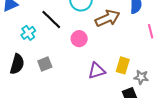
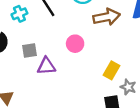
pink circle: (79, 39) -> (75, 44), moved
purple triangle: (97, 71) -> (46, 66), moved

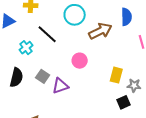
gray square: (30, 51) -> (43, 76), turned -32

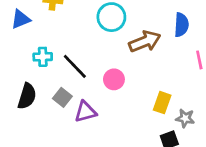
black line: (47, 34) -> (75, 66), moved
cyan cross: (26, 48) -> (43, 57), turned 32

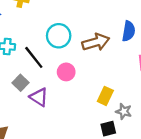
cyan circle: (111, 17) -> (59, 36), moved
purple triangle: (85, 112) -> (39, 97), turned 42

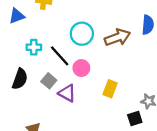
pink circle: (66, 72) -> (81, 68), moved
yellow rectangle: (105, 96) -> (110, 89), moved

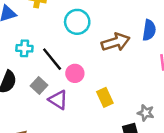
cyan circle: (82, 34) -> (77, 22), moved
yellow rectangle: (110, 89) -> (105, 97), turned -49

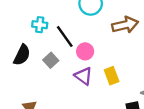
purple triangle: (58, 100) -> (83, 76), moved

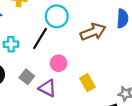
black line: (65, 37) -> (40, 39), moved, turned 75
purple triangle: (83, 76) -> (47, 88), moved

